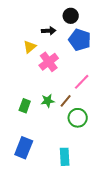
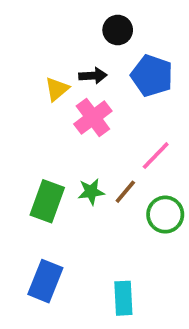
black circle: (71, 16) -> (118, 30), moved
black arrow: (49, 31) -> (93, 76), moved
green rectangle: (25, 106) -> (47, 201), size x1.5
green circle: (78, 118) -> (165, 215), moved

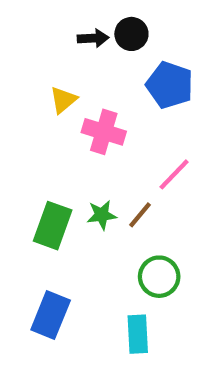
black arrow: (93, 76) -> (93, 38), moved
pink cross: (93, 117) -> (104, 132), turned -36
green circle: (165, 215) -> (159, 277), moved

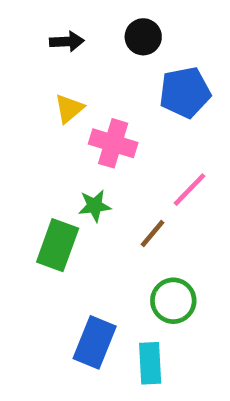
black arrow: (93, 38) -> (67, 41), moved
blue pentagon: (170, 85) -> (185, 92), turned -30
green star: (102, 215) -> (95, 206), moved
blue rectangle: (51, 315) -> (95, 342), moved

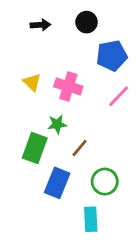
yellow triangle: (69, 109) -> (32, 82), moved, turned -36
pink line: (190, 190) -> (119, 96), moved
brown line: (152, 234) -> (80, 148), moved
blue rectangle: (95, 342) -> (57, 183), moved

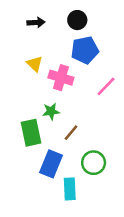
blue pentagon: (112, 56) -> (85, 50), moved
yellow triangle: (32, 82) -> (35, 64), moved
green rectangle: (35, 148) -> (31, 133), turned -32
cyan rectangle: (91, 219) -> (70, 189), moved

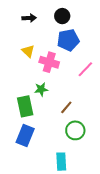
brown line: (71, 133) -> (66, 107), moved
blue rectangle: (51, 164) -> (25, 135), moved
cyan rectangle: (70, 189) -> (61, 162), moved

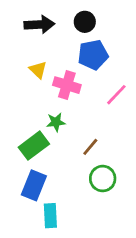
black arrow: (29, 18) -> (39, 25), size x1.5
green rectangle: (25, 106) -> (34, 146), turned 65
cyan rectangle: (61, 162) -> (50, 216), moved

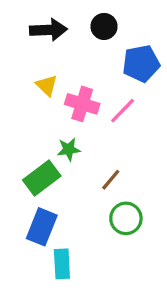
blue pentagon: (93, 55) -> (141, 63), moved
pink line: (116, 95) -> (123, 111), moved

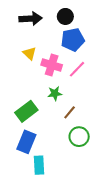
blue pentagon: (141, 63) -> (73, 40), moved
green star: (69, 149) -> (55, 93), moved

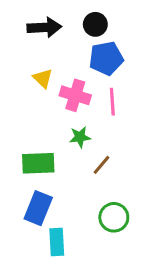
pink line: (77, 69) -> (112, 102), turned -48
green rectangle: (26, 111) -> (38, 163), turned 35
green circle: (79, 137) -> (114, 217), moved

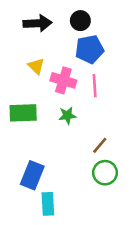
green rectangle: (38, 163) -> (23, 113), moved
brown line: (101, 165) -> (100, 145), moved
green circle: (114, 217) -> (105, 173), moved

